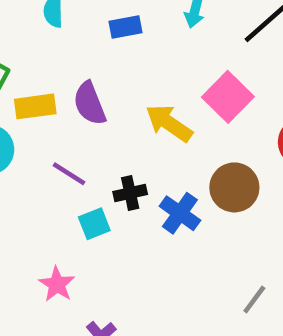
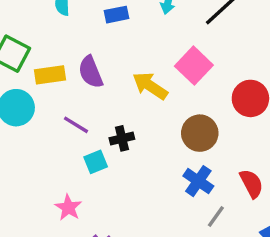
blue cross: (180, 213) -> (198, 181), moved

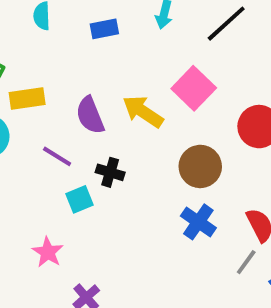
purple semicircle: (91, 72) -> (90, 115), moved
black cross: (122, 138) -> (110, 172), turned 30
gray line: (216, 217) -> (246, 262), moved

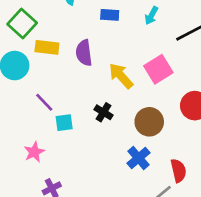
purple semicircle: (90, 115) -> (84, 53), moved
purple line: (57, 156) -> (44, 102), moved
black cross: (110, 172) -> (103, 112), moved

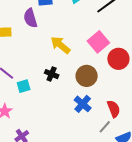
purple semicircle: (84, 53) -> (30, 18), moved
pink square: (158, 69) -> (98, 42), moved

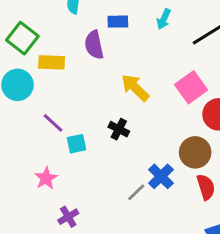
brown circle: (87, 76) -> (195, 152), moved
gray line: (105, 127) -> (136, 192), moved

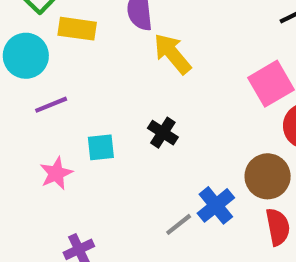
yellow arrow: (135, 88) -> (172, 54), moved
purple line: (53, 123) -> (51, 105), moved, turned -70
pink star: (46, 178) -> (56, 173), moved

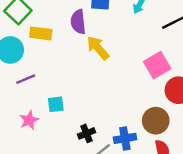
black cross: (163, 133) -> (86, 133), moved, turned 36
blue cross: (216, 205) -> (125, 138), turned 30

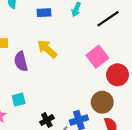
purple semicircle: (78, 22) -> (21, 61), moved

